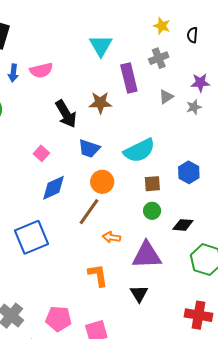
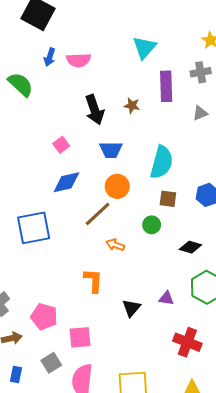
brown star: (100, 103) -> (132, 106), size x0.7
blue trapezoid: (89, 149) -> (111, 150), turned -30
cyan semicircle: (139, 150) -> (162, 162), turned -60
green circle: (152, 211) -> (152, 225), moved
purple triangle: (147, 255) -> (166, 298), moved, size x0.5

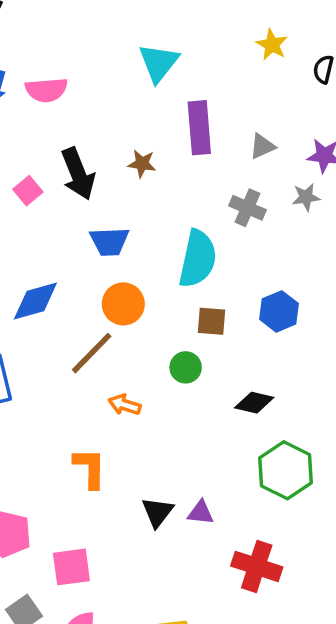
gray cross: (201, 72) -> (247, 208), moved, turned 36
gray triangle: (200, 113) -> (262, 146), moved
pink square: (61, 145) -> (28, 191), moved
purple triangle: (166, 298) -> (201, 513), moved

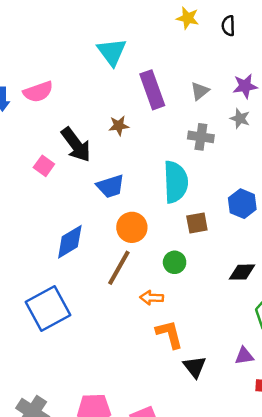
gray star: (306, 197) -> (240, 119), turned -30
green circle: (186, 367) -> (175, 262), moved
orange L-shape: (90, 468) -> (169, 334), moved
purple triangle: (201, 513) -> (244, 356), moved

